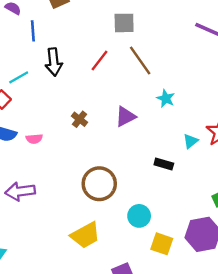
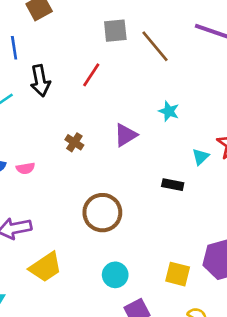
brown line: (140, 60) -> (155, 46), moved
cyan circle: (139, 216) -> (115, 275), moved
yellow trapezoid: (85, 235) -> (46, 267), moved

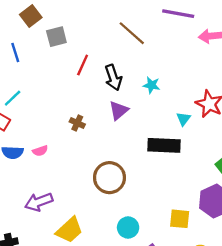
gray square: (115, 31) -> (56, 37), moved
black arrow: (40, 81) -> (113, 78), moved
black rectangle: (173, 185) -> (164, 145), size x1.8

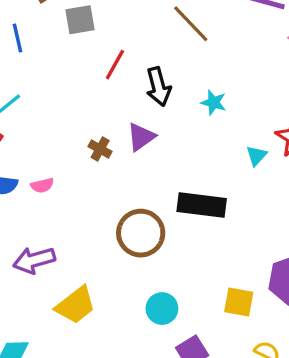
purple triangle: (119, 110) -> (141, 137), moved
black rectangle: (164, 145) -> (202, 205), moved

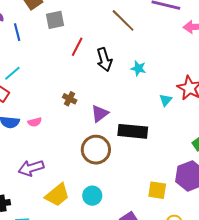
purple triangle: (141, 137) -> (100, 114), moved
cyan circle: (162, 309) -> (92, 196), moved

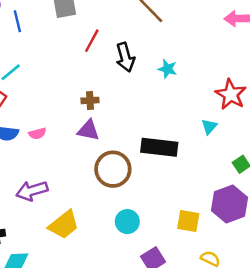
brown cross: (70, 99) -> (90, 100), moved, turned -32
cyan triangle: (166, 100) -> (209, 127), moved
purple triangle: (100, 114) -> (88, 130), moved, turned 48
cyan circle: (92, 196) -> (127, 222), moved

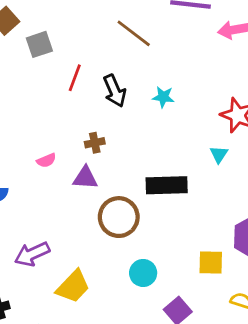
brown cross: (90, 100) -> (95, 143), moved
pink semicircle: (37, 134) -> (46, 160), moved

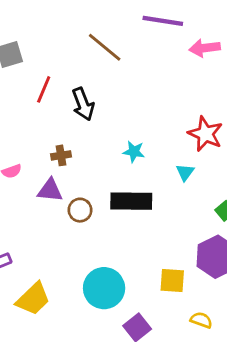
cyan star: (163, 97) -> (134, 152), moved
brown circle: (119, 217) -> (80, 210), moved, size x0.6
cyan circle: (143, 273) -> (104, 288), size x1.5

